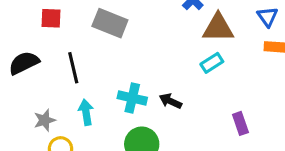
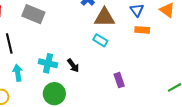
cyan rectangle: (212, 63) -> (100, 40), turned 64
black arrow: (170, 101) -> (73, 65), turned -152

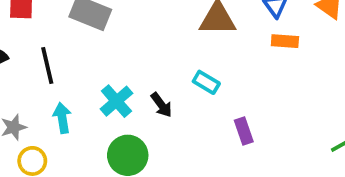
cyan rectangle: (100, 40) -> (206, 82), moved
cyan cross: (48, 63) -> (116, 101), turned 36

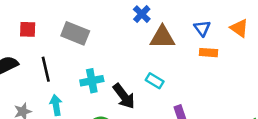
cyan cross: (116, 101) -> (92, 81), moved, turned 30
black arrow: (161, 105) -> (124, 96), size x1.5

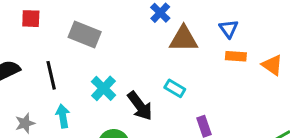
orange triangle: (239, 28) -> (272, 65), moved
red square: (28, 29) -> (31, 19), moved
cyan cross: (92, 81) -> (104, 88), turned -35

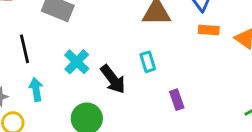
cyan rectangle: (175, 88) -> (148, 62), turned 42

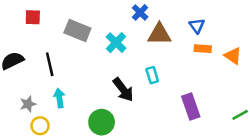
cyan cross: (77, 62) -> (116, 43), moved
purple rectangle: (177, 100) -> (191, 106), moved, size x1.5

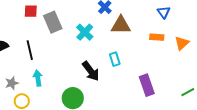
red square: (33, 17) -> (31, 11), moved
blue triangle: (197, 26) -> (164, 12), moved
gray rectangle: (77, 31) -> (53, 22), turned 45
orange triangle: (233, 56) -> (182, 43), turned 42

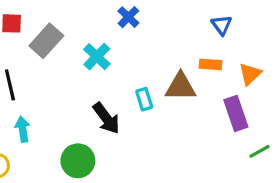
gray rectangle: (53, 22) -> (46, 41), turned 65
brown triangle: (121, 25) -> (181, 87), moved
purple rectangle: (147, 85) -> (236, 113), moved

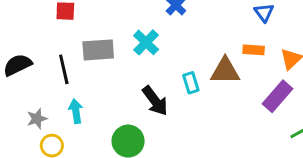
gray rectangle: (46, 41) -> (98, 50), moved, turned 44
purple rectangle: (236, 113) -> (277, 96), turned 60

